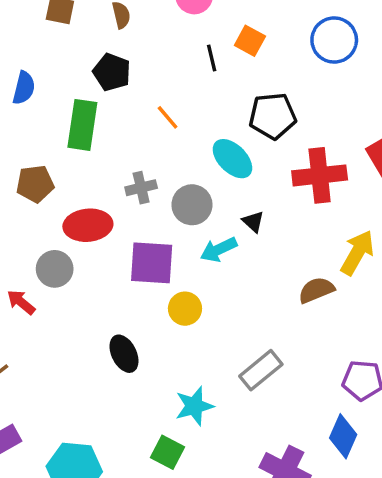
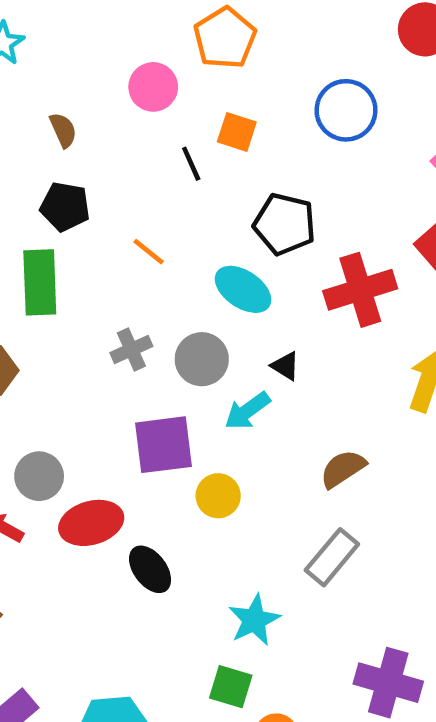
black pentagon: (273, 116) -> (285, 224), turned 30
red ellipse: (88, 225) -> (91, 523), moved
brown semicircle: (316, 290) -> (343, 469), moved

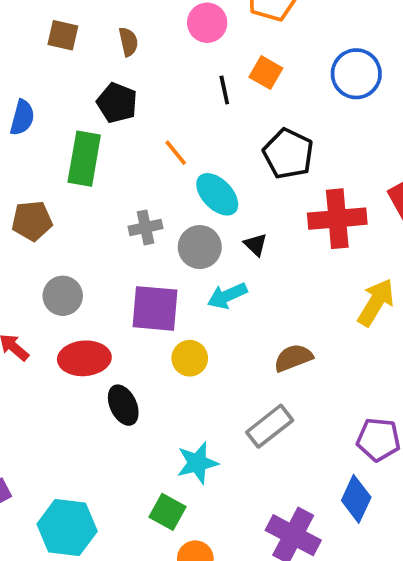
cyan ellipse: (243, 289) -> (217, 194), moved
black triangle: (285, 366) -> (256, 245), moved
gray circle: (39, 476) -> (63, 296), moved

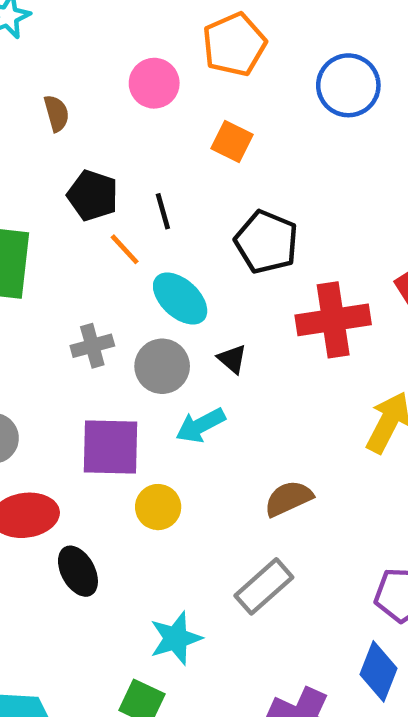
blue circle: (356, 74) -> (348, 85), moved
black line: (224, 90) -> (163, 211), moved
black pentagon: (117, 103) -> (93, 195), moved

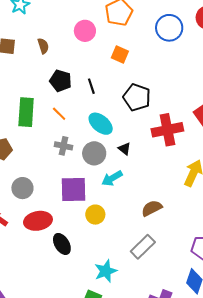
orange line: (125, 249) -> (59, 114), moved
gray cross: (92, 346) -> (64, 146), turned 30

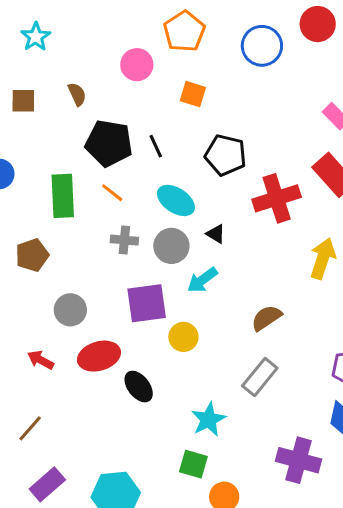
black pentagon: (61, 81) -> (109, 143), size x1.4

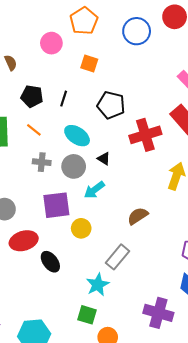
black pentagon: (109, 143) -> (32, 96), size x0.7
black line: (156, 146) -> (64, 99), turned 42
gray rectangle: (260, 377) -> (117, 257), moved

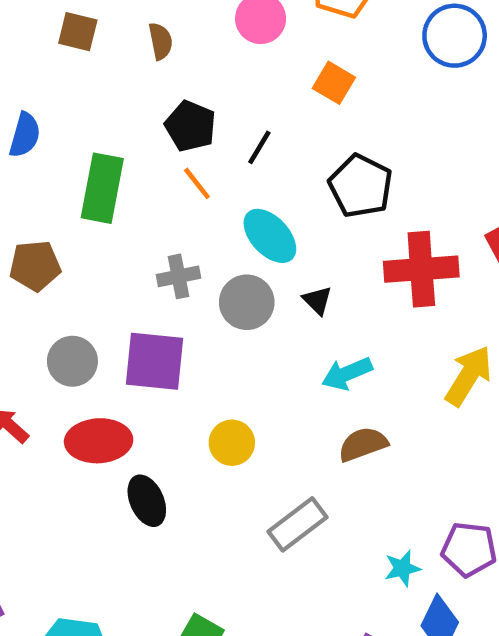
orange line: (34, 130) -> (197, 183), moved
gray cross: (42, 162) -> (179, 276), turned -30
cyan arrow: (94, 190) -> (347, 374), moved
purple square: (56, 205) -> (154, 361), moved
cyan star: (98, 285) -> (402, 568), moved, size x0.7

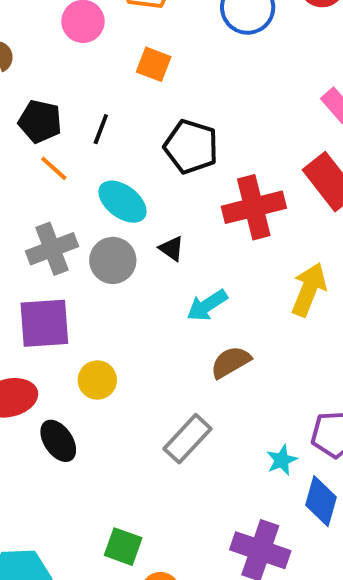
gray cross: (179, 276) -> (52, 249), size x1.4
yellow circle: (232, 443) -> (97, 380), moved

